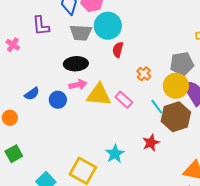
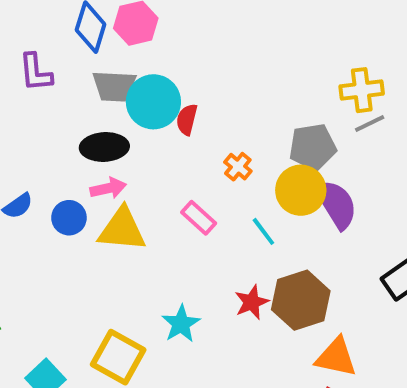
cyan circle: (108, 26) -> (153, 102), moved
yellow triangle: (99, 95) -> (122, 229), moved
brown hexagon: (176, 117) -> (301, 300), moved

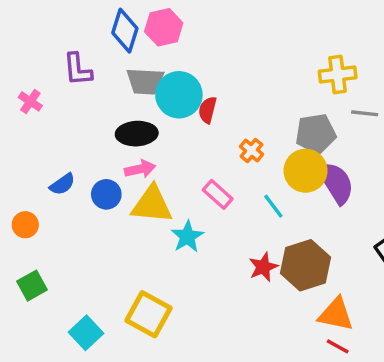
yellow cross: (362, 90) -> (338, 74), moved
gray line: (370, 123) -> (365, 113), turned 32
cyan star: (181, 324) -> (187, 237), moved

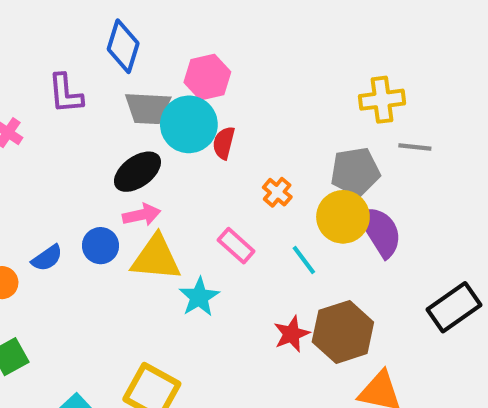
pink hexagon: (164, 27) -> (207, 77), moved
black ellipse: (137, 134) -> (137, 172), turned -33
blue semicircle: (62, 184) -> (47, 258), moved

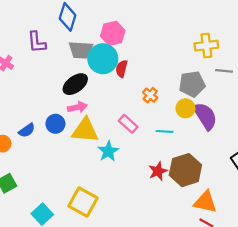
yellow circle: (343, 217) -> (185, 108), size x0.7
cyan line: (304, 260) -> (165, 131), turned -49

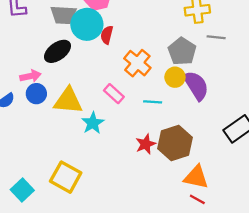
gray pentagon: (192, 84) -> (182, 51), turned -30
orange cross: (150, 95) -> (137, 63), size x1.6
pink arrow: (77, 107) -> (30, 76), moved

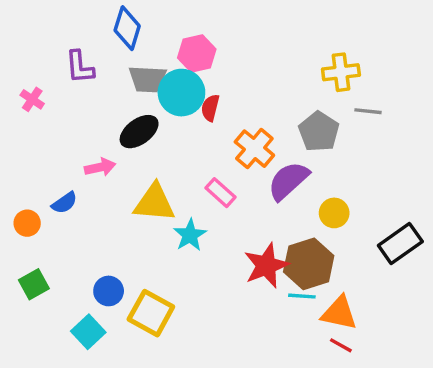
yellow circle: (175, 77) -> (334, 213), moved
purple semicircle: (196, 85) -> (288, 181), moved, turned -100
blue circle: (36, 94) -> (109, 291), moved
cyan line: (153, 102) -> (302, 296), moved
red star: (146, 144) -> (266, 266), size x1.5

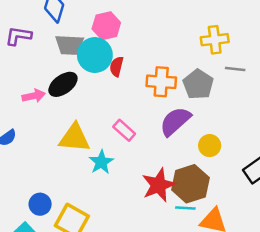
purple L-shape: (80, 67) -> (18, 36), turned 104
orange cross: (254, 149) -> (161, 82), moved, turned -36
pink arrow: (100, 167) -> (34, 96), moved

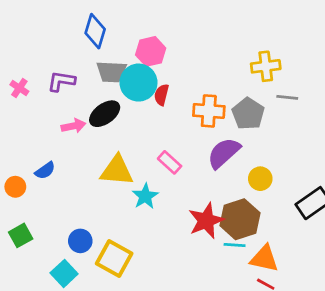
purple L-shape: (18, 36) -> (61, 81), moved

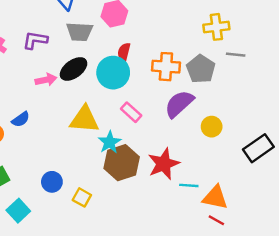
cyan circle: (138, 83) -> (113, 73), moved
brown hexagon: (240, 219) -> (122, 163), moved
yellow square: (114, 258) -> (82, 197), size x0.6
cyan square: (64, 273) -> (18, 211), moved

